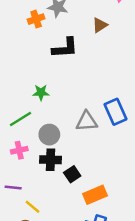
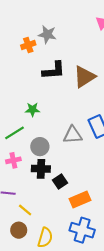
brown triangle: (100, 25) -> (84, 77), moved, size x1.6

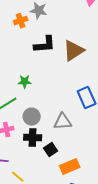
gray triangle: (73, 135) -> (63, 122), moved

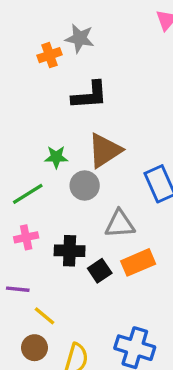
brown triangle: (74, 51) -> (105, 150), moved
gray circle: (32, 117) -> (85, 186), moved
orange rectangle: (70, 167) -> (138, 262), moved

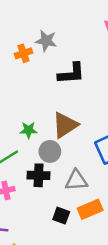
black L-shape: (90, 95) -> (71, 73), moved
black cross: (70, 251) -> (39, 175), moved
black square: (100, 271) -> (61, 216), turned -36

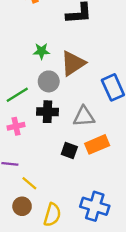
green star: (29, 130) -> (41, 51), moved
gray circle: (50, 151) -> (49, 81), moved

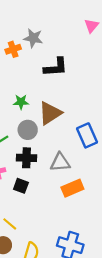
black square: (69, 151) -> (21, 186), moved

